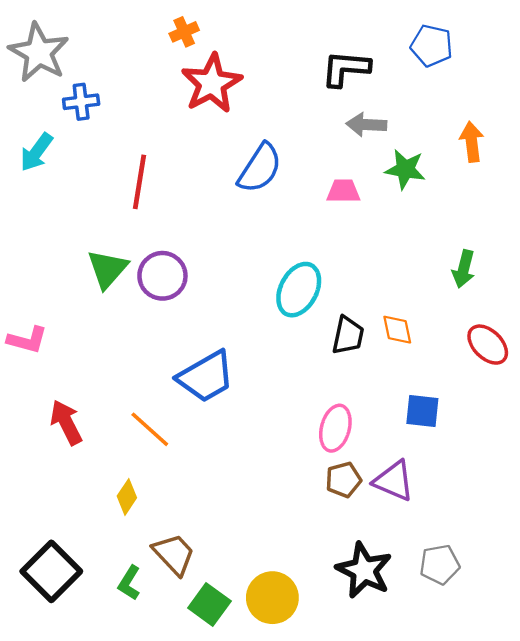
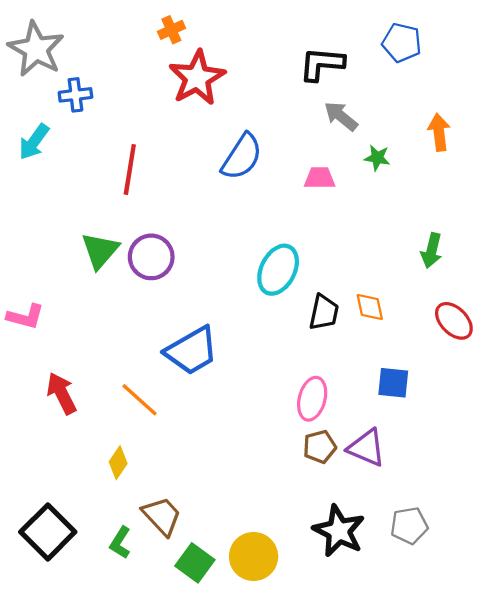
gray arrow: (366, 125) -> (341, 116), turned 36
green star: (405, 169) -> (377, 158), size x0.7

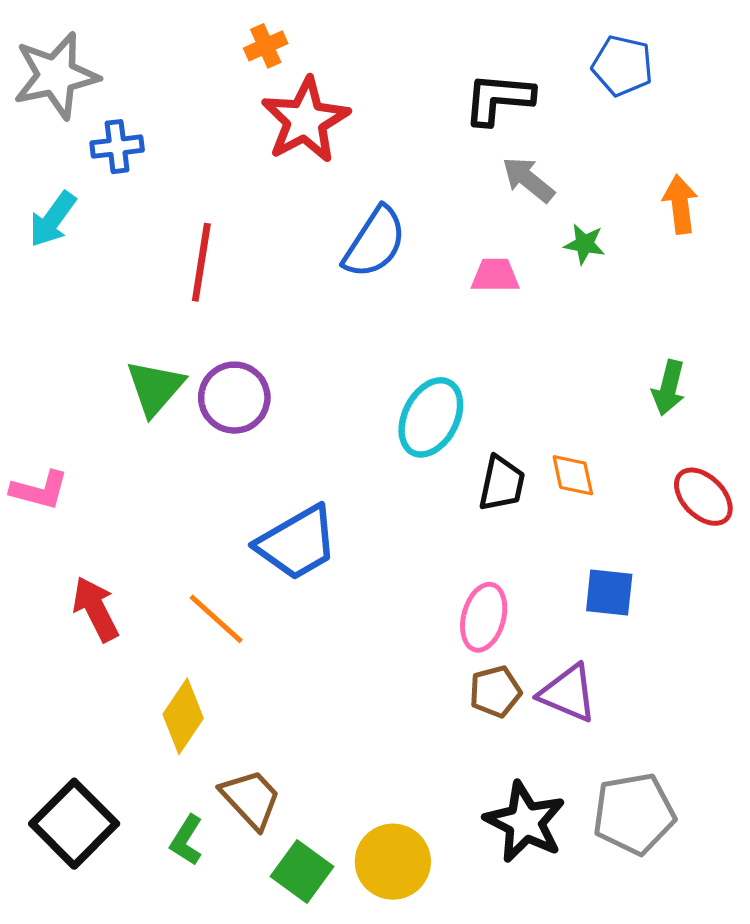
gray star: (36, 49) -> (56, 76), turned 30
yellow diamond: (118, 463) -> (183, 716), size x1.4
gray pentagon: (409, 526) -> (634, 814), size x1.4

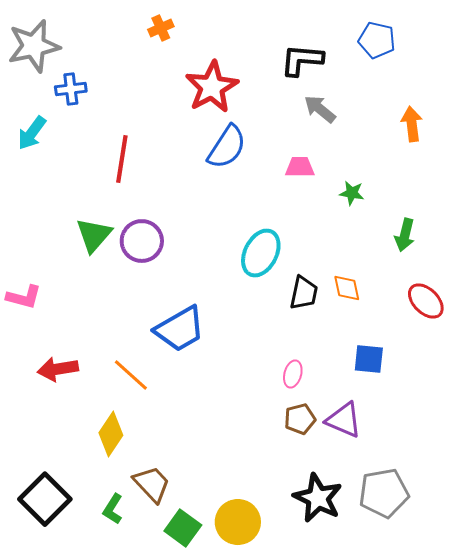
red star: (305, 120) -> (212, 87), moved
green star: (584, 244) -> (352, 193), moved
red arrow: (96, 609) -> (58, 369), turned -72
pink ellipse: (484, 617) -> (293, 374), size x0.7

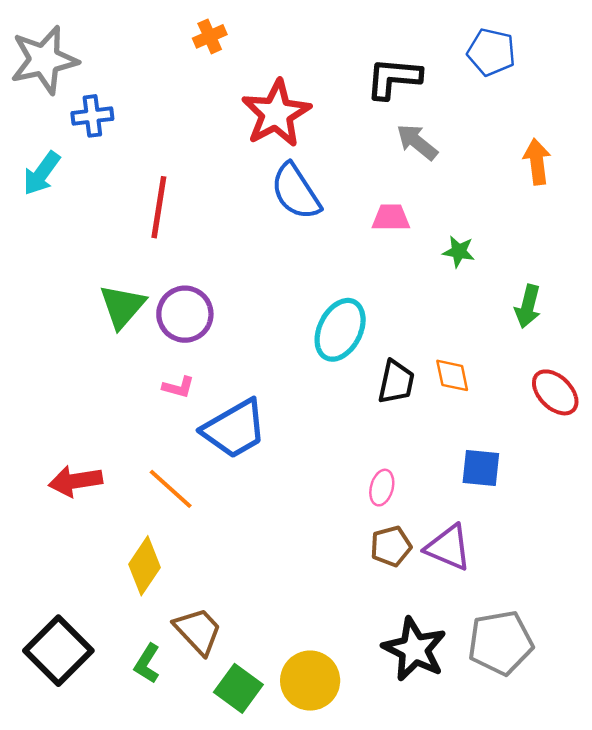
blue semicircle: (227, 147) -> (296, 192), turned 114
pink L-shape: (24, 297) -> (178, 387), moved, size x0.7

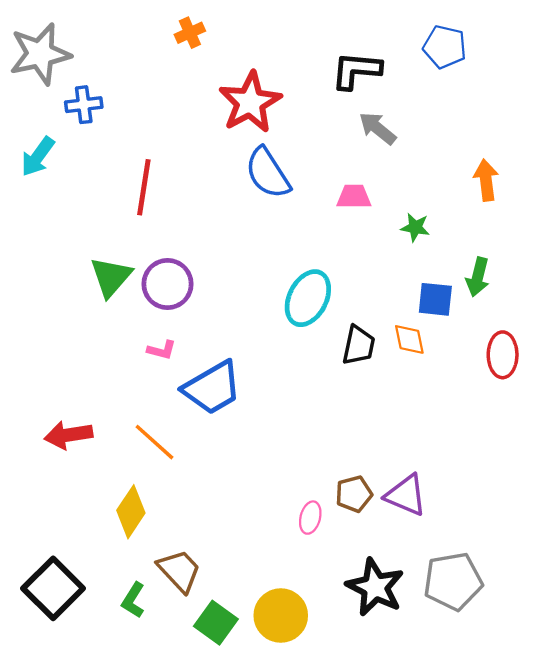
orange arrow: (537, 162) -> (486, 180), moved
red ellipse: (555, 392) -> (503, 355), turned 45
blue square: (481, 468) -> (435, 299), moved
pink ellipse: (382, 488) -> (310, 518), moved

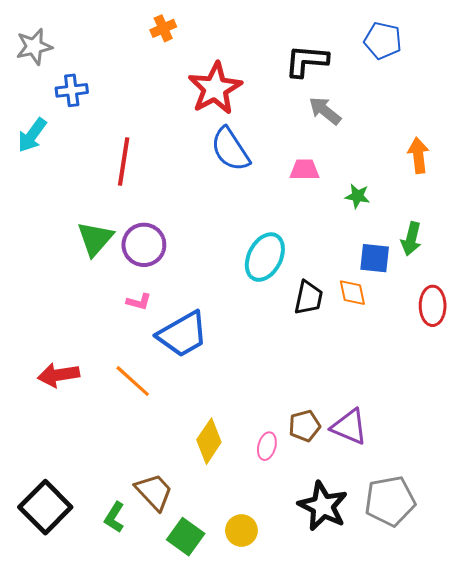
gray star: (40, 54) -> (34, 47), size x0.7
yellow diamond: (131, 512) -> (209, 441), moved
yellow circle: (281, 616) -> (241, 530), size x0.7

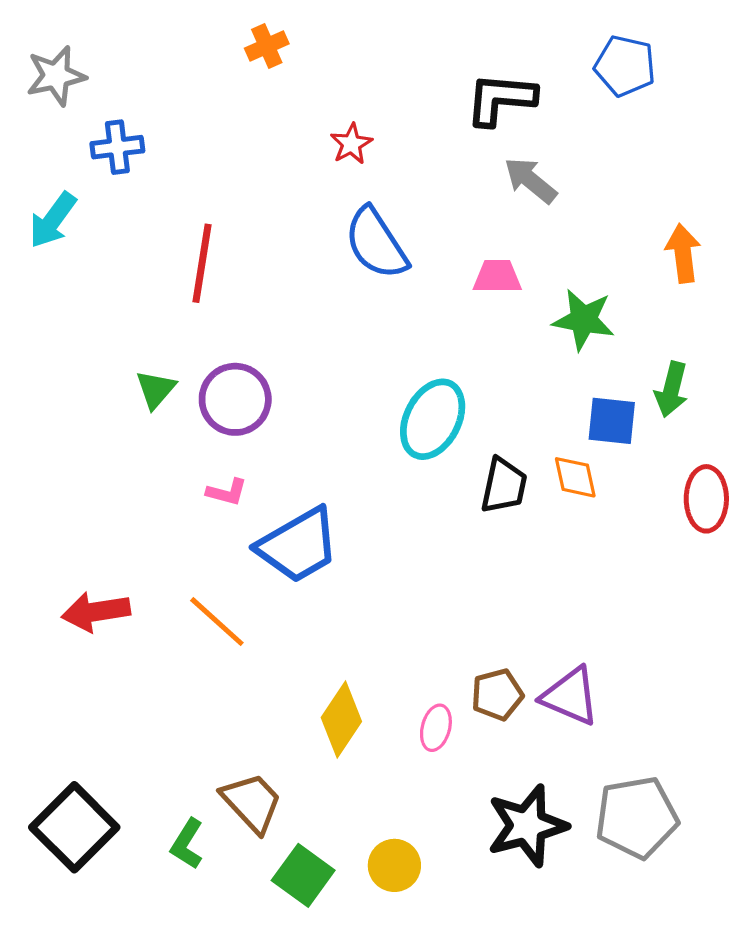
red star: (215, 88) -> (351, 144), size x0.5
green star: (357, 196) -> (584, 320), size x1.5
green triangle: (95, 239) -> (156, 389), size x0.7
black star: (323, 506) -> (527, 826), turned 30

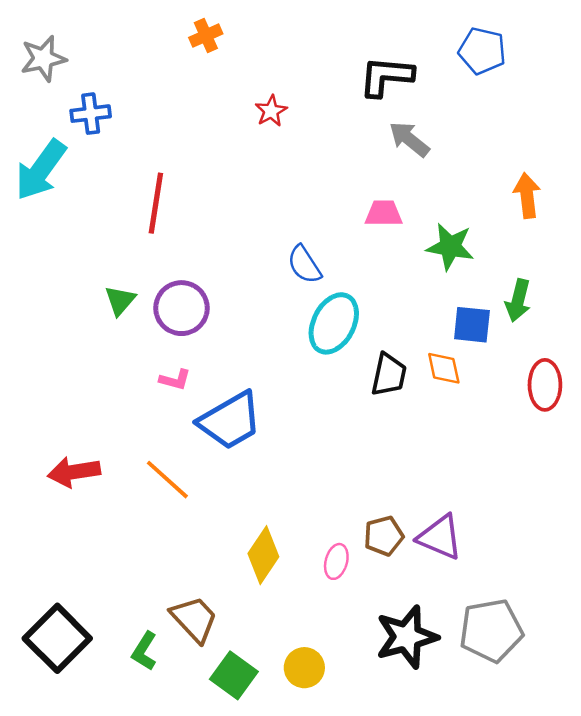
cyan arrow: (53, 220) -> (41, 170), size x1.4
blue semicircle: (376, 243) -> (304, 265), moved, size x0.7

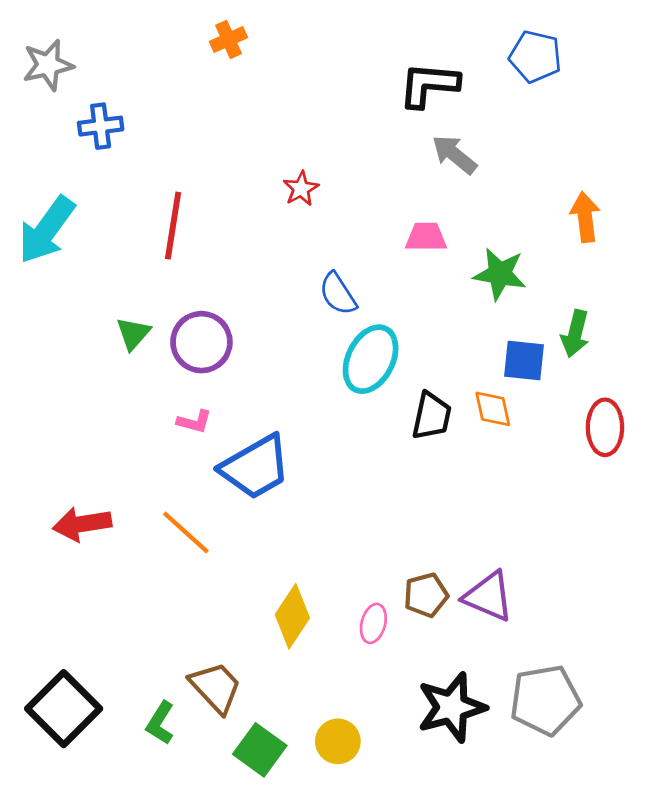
red star: (271, 111) -> (301, 189), moved
cyan arrow: (41, 170) -> (47, 230), moved

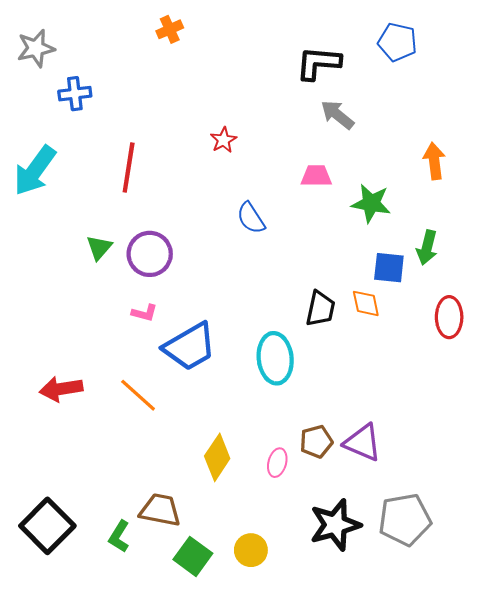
cyan ellipse: (371, 359) -> (275, 358), moved, turned -33
brown trapezoid: (216, 687) -> (160, 510), turned -36

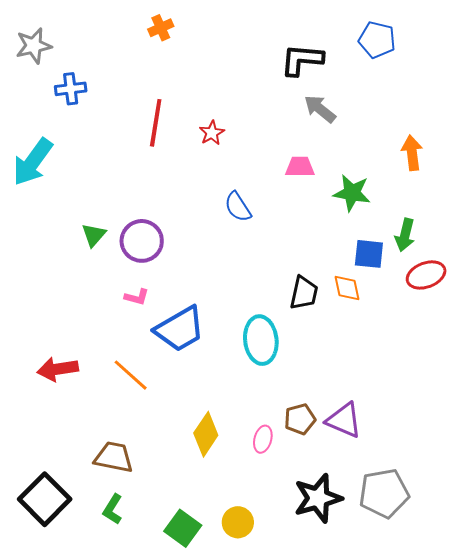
red line: (129, 167) -> (156, 123), moved
red ellipse: (449, 317) -> (426, 275), moved, turned 69
brown trapezoid: (160, 510) -> (114, 457), moved

